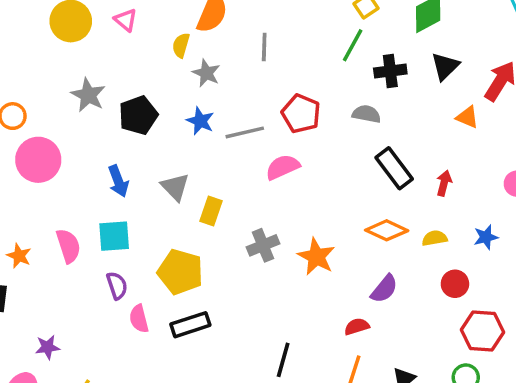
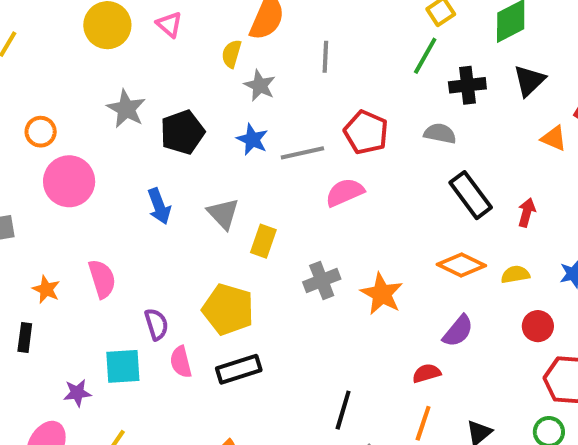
cyan square: (114, 236) -> (123, 366), moved

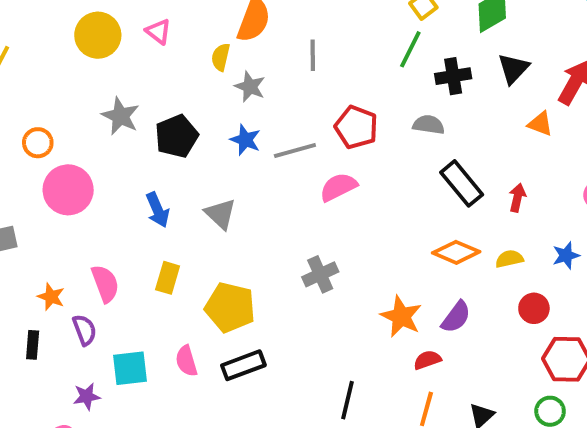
yellow rectangle: (263, 241) -> (168, 278), moved
orange star: (382, 294) -> (401, 316), moved
purple semicircle: (156, 324) -> (85, 330), moved

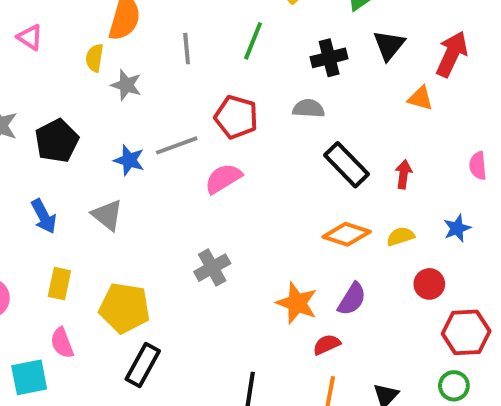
green line: (410, 49) -> (253, 41), moved
blue star: (245, 140) -> (129, 160), moved
pink semicircle: (186, 361) -> (62, 343), moved
black rectangle: (243, 365) -> (143, 365), turned -36

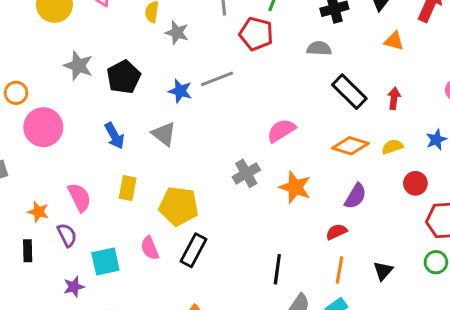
orange triangle: (420, 98) -> (394, 41), moved
red pentagon: (236, 117) -> (256, 34), moved
pink semicircle: (223, 178) -> (281, 131), moved
orange star: (297, 303) -> (295, 187), moved
pink semicircle: (62, 343) -> (150, 248), moved

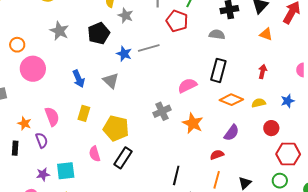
black pentagon: (124, 77) -> (99, 33), moved
black rectangle: (349, 92) -> (218, 70), moved, turned 55
cyan square: (105, 261) -> (66, 171), moved

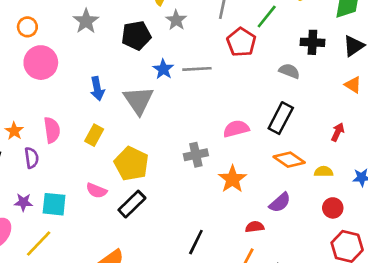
gray triangle: (111, 81) -> (138, 100), size x1.4
pink semicircle: (95, 154) -> (96, 191), turned -63

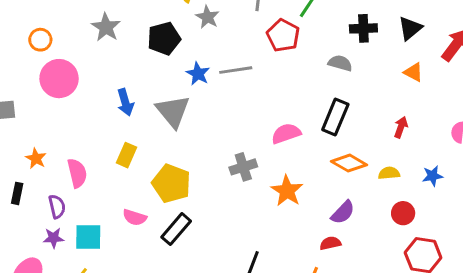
pink semicircle: (52, 130) -> (77, 173), moved
purple semicircle: (32, 158) -> (57, 206), moved
red semicircle: (255, 227) -> (330, 243), moved

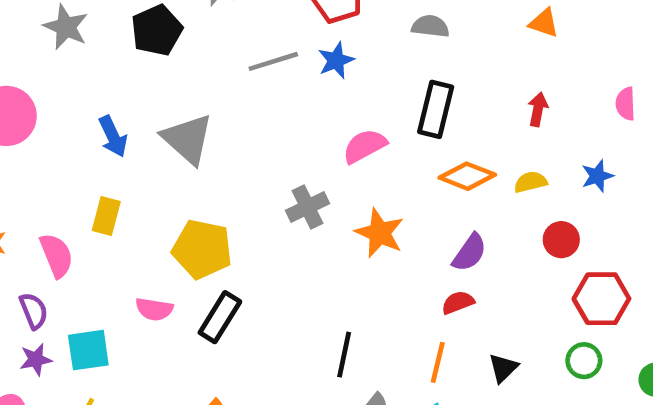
blue star: (198, 74) -> (336, 60), moved, turned 30
yellow rectangle: (127, 155) -> (106, 216), moved

